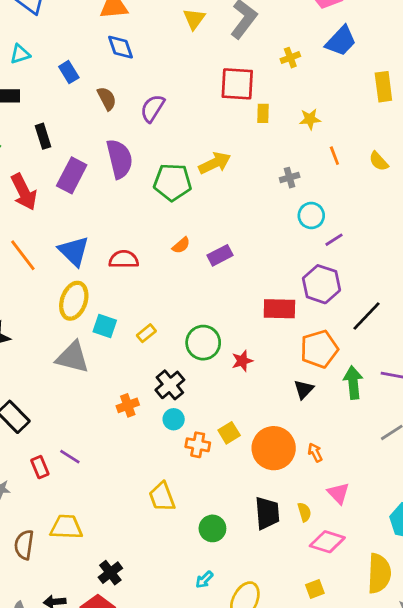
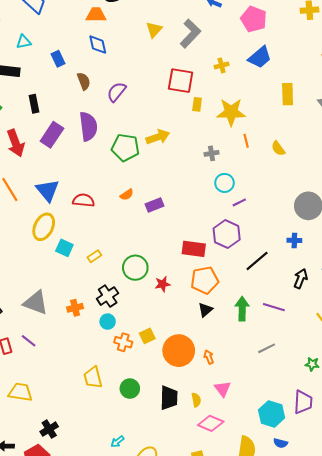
yellow star: (310, 119) -> (231, 112), size x1.8
orange pentagon: (319, 349) -> (205, 280), moved
gray triangle: (73, 357) -> (36, 303), moved
green circle: (212, 528) -> (130, 389), moved

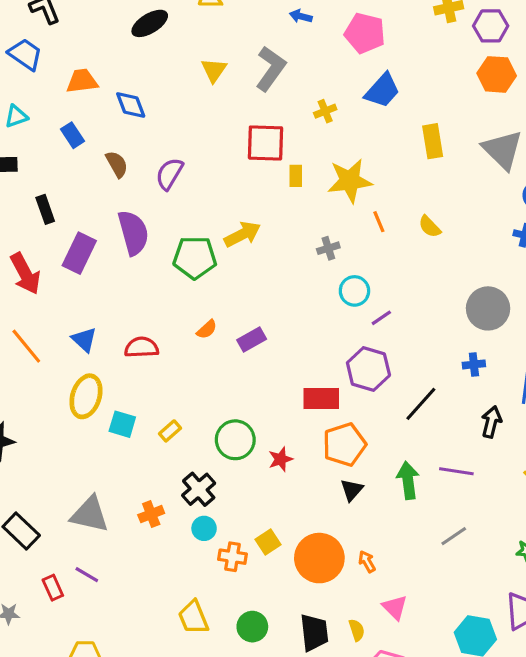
orange trapezoid: (96, 15) -> (82, 81), moved
blue triangle: (48, 190) -> (84, 340), size x0.7

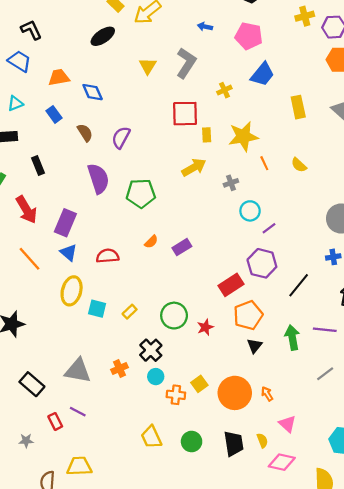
yellow arrow: (242, 234) -> (194, 167), moved
purple rectangle: (79, 253) -> (65, 223), moved
red rectangle: (321, 399) -> (231, 285), turned -30

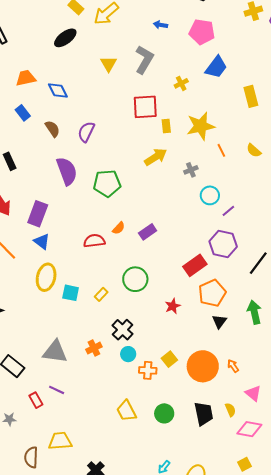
red semicircle: (108, 256) -> (94, 241), moved
green circle: (174, 316) -> (135, 279), moved

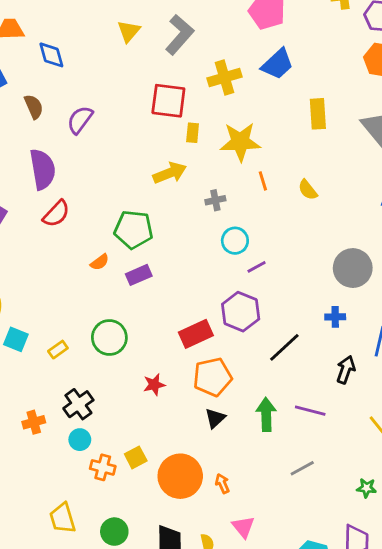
yellow cross: (181, 83) -> (225, 78), size x1.6
green pentagon: (107, 183) -> (134, 229), moved
red semicircle: (94, 241) -> (56, 214), moved, turned 130

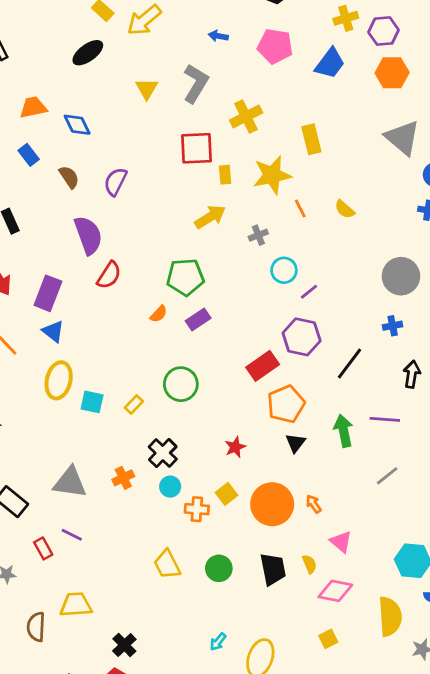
blue trapezoid: (277, 64) -> (330, 63), moved
yellow rectangle: (318, 114) -> (311, 139), moved
red star: (154, 385) -> (235, 447), moved

